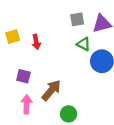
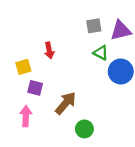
yellow square: (13, 37) -> (23, 67), moved
pink arrow: (27, 104) -> (26, 116), moved

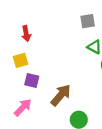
red arrow: (49, 50) -> (26, 34), moved
pink arrow: (26, 116) -> (23, 107), turned 42

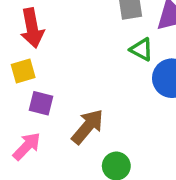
red arrow: (26, 34) -> (32, 28), size x1.5

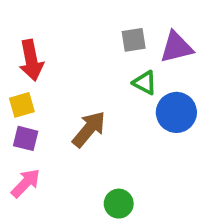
purple square: (41, 103) -> (26, 138), moved
brown arrow: (88, 127) -> (89, 129), moved

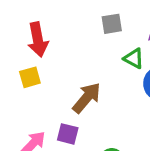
gray square: (134, 40) -> (112, 24), moved
purple square: (26, 138) -> (68, 134), moved

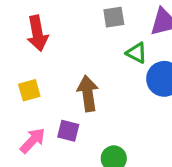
yellow square: (30, 77) -> (29, 90), moved
brown arrow: (87, 98) -> (88, 93), turned -48

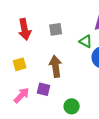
gray square: (114, 17) -> (56, 29), moved

